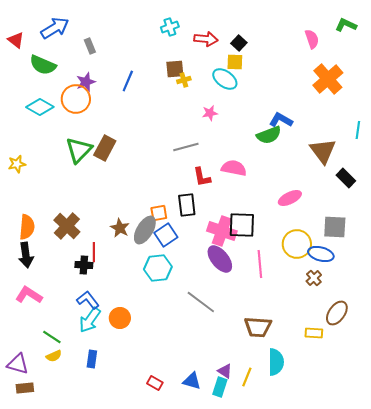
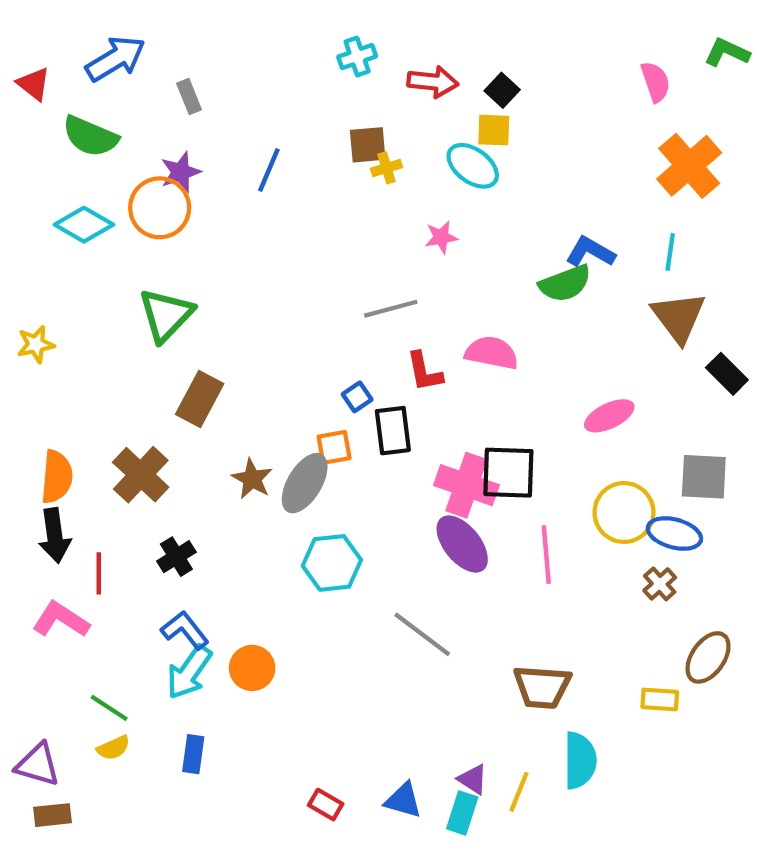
cyan line: (358, 130) -> (670, 252), moved
brown rectangle: (105, 148) -> (200, 399), moved
blue square: (166, 235) -> (357, 397), moved, size x0.6
red line: (94, 252) -> (99, 573), moved
black cross: (84, 265) -> (176, 557), turned -36

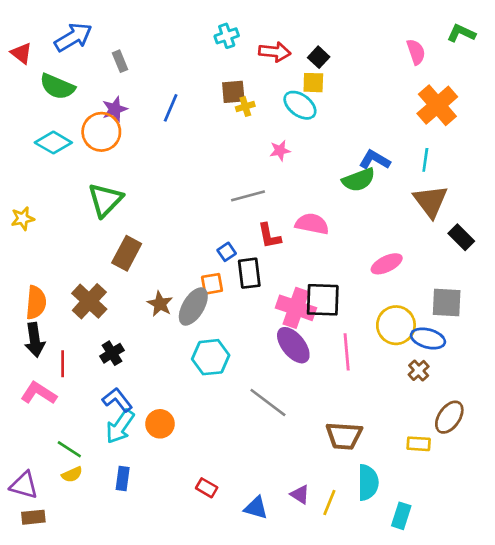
red rectangle: (326, 805) -> (207, 488), moved
cyan rectangle: (462, 813) -> (401, 516), moved

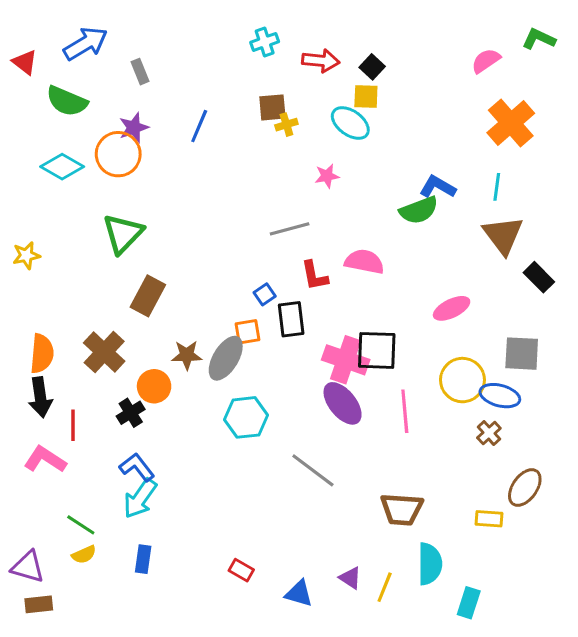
pink semicircle: (416, 52) -> (486, 61), turned -105
brown star: (160, 304) -> (187, 355), turned -30
orange circle: (160, 424) -> (154, 386), moved

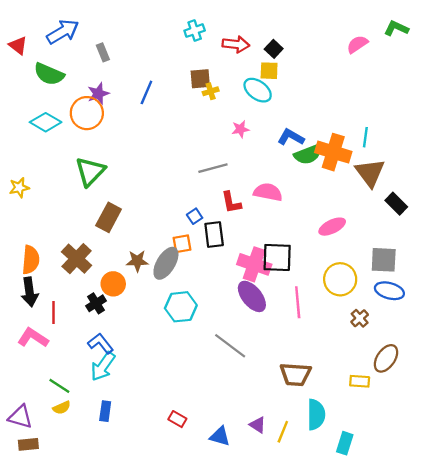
orange cross: (511, 123) -> (333, 152), moved, turned -32
blue L-shape: (438, 187) -> (291, 137), moved
blue ellipse: (500, 396) -> (389, 291), moved

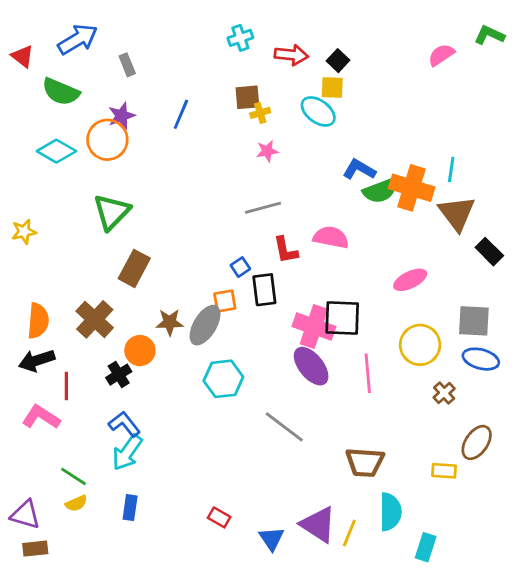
pink star: (240, 129) -> (267, 151), moved
black arrow: (30, 292) -> (37, 360), turned 80
purple triangle: (258, 425) -> (318, 525), size x1.8
blue triangle: (220, 436) -> (271, 539), turned 40

